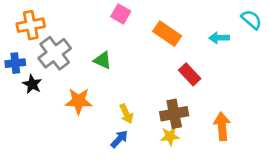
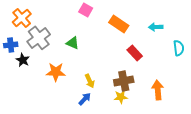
cyan semicircle: (251, 20) -> (179, 48), moved, turned 42
orange cross: (31, 25) -> (22, 18), turned -30

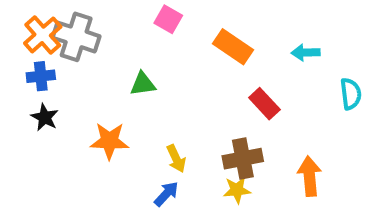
gray cross: (39, 38) -> (76, 37), moved, turned -35
green triangle: (73, 43) -> (143, 84), turned -32
blue cross: (11, 45) -> (41, 76), moved

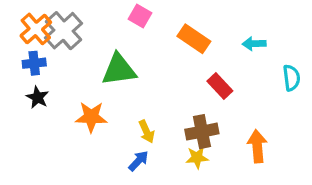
gray cross: (76, 37) -> (64, 31), turned 30
green triangle: (143, 84) -> (119, 70), size x1.6

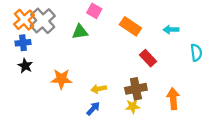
green triangle: (119, 70) -> (80, 32), moved, size x0.7
yellow arrow: (147, 132) -> (99, 89), turned 104

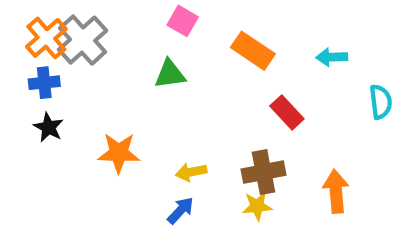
green triangle: (80, 32) -> (170, 74), moved

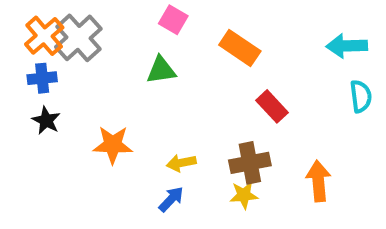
cyan arrow: (332, 57) -> (347, 46), moved, size x1.4

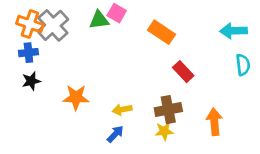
orange cross: (44, 36) -> (30, 24), turned -30
green triangle: (161, 70) -> (99, 20), moved
black star: (46, 121) -> (31, 81), turned 30

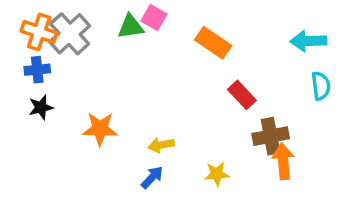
brown cross: (168, 110) -> (271, 136), moved

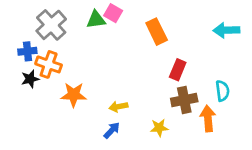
orange cross: (39, 32) -> (49, 64), moved
orange rectangle: (213, 43) -> (157, 32), turned 30
cyan semicircle: (321, 86) -> (222, 91), moved
red rectangle: (242, 95) -> (178, 70), turned 66
brown cross: (271, 136) -> (184, 100), moved

